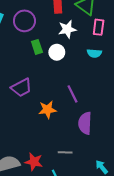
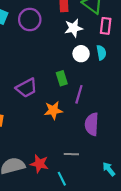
green rectangle: (37, 47) -> (62, 78), moved
white circle: (57, 52) -> (81, 54), moved
cyan semicircle: (94, 53) -> (101, 53), turned -104
purple line: (72, 94) -> (79, 94), turned 42

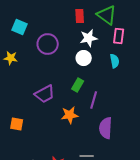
purple circle: (30, 19) -> (48, 44), moved
white circle: (81, 54) -> (84, 58), moved
green rectangle: (62, 78) -> (78, 85), turned 48

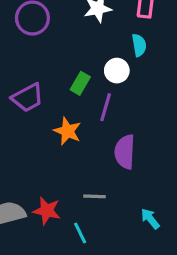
white circle: (84, 58) -> (117, 71), moved
orange star: (70, 115) -> (67, 131), turned 30

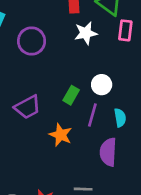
cyan semicircle: (139, 45) -> (120, 118), moved

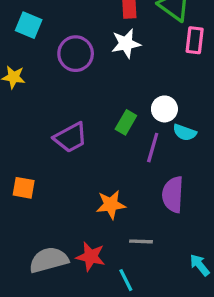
white star: (86, 33) -> (126, 44), moved
cyan semicircle: (120, 118) -> (185, 132), moved, turned 120
orange star: (61, 135) -> (111, 205), moved, turned -30

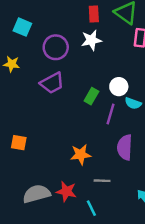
purple trapezoid: (71, 137) -> (52, 83), moved

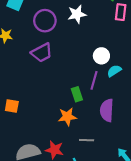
green rectangle: (91, 96) -> (77, 94), moved, turned -48
cyan semicircle: (133, 103) -> (114, 71), turned 128

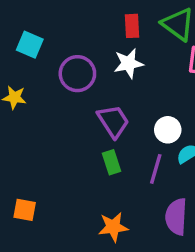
purple trapezoid: (42, 53) -> (113, 121), moved, turned -95
green rectangle: (77, 94) -> (112, 162), moved

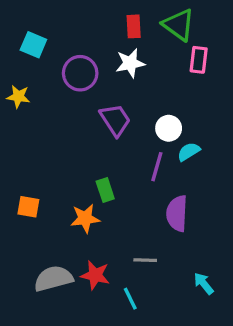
green rectangle: (112, 162) -> (105, 190), moved
orange star: (113, 227) -> (85, 218), moved

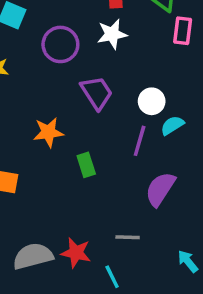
purple semicircle: (177, 213) -> (160, 189), turned 30
orange star: (85, 218) -> (48, 132), moved

